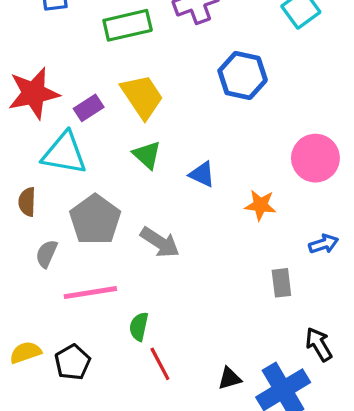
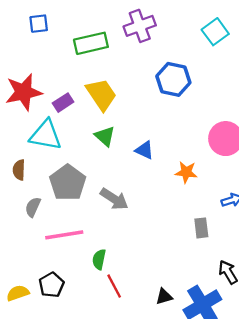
yellow semicircle: (25, 352) -> (18, 293), moved

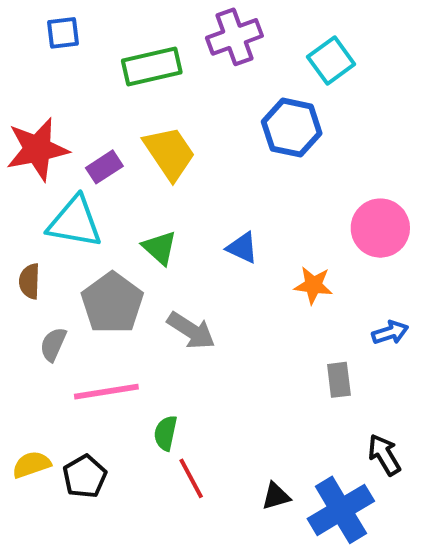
cyan square: (215, 32) -> (331, 60), moved
green triangle: (105, 136) -> (160, 248), moved
yellow semicircle: (18, 293) -> (31, 465), moved

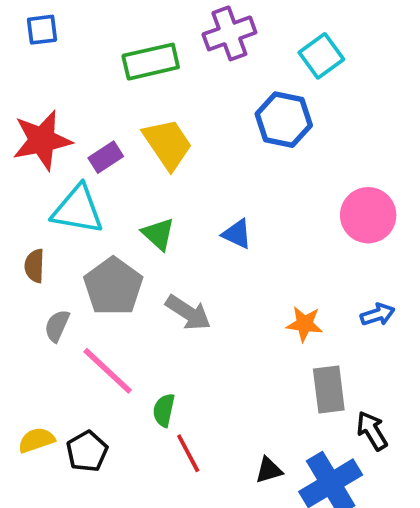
blue square: (63, 33) -> (42, 30), moved
orange star: (313, 285) -> (304, 324), moved
gray rectangle: (339, 380) -> (329, 390), moved, size x1.4
pink line: (106, 392) -> (108, 371), turned 52

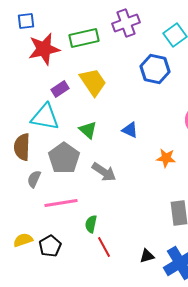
red star: (42, 140) -> (44, 49), moved
brown semicircle: (35, 266) -> (22, 147), size x1.5
orange star: (304, 324) -> (166, 158), moved
pink line: (108, 371) -> (61, 203), turned -52

